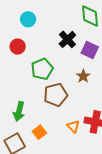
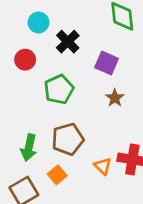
black cross: (67, 39) -> (68, 42), moved
purple square: (90, 50) -> (107, 63), moved
brown pentagon: (56, 95) -> (68, 139), moved

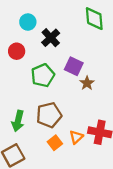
purple square: (107, 63) -> (74, 66), moved
orange triangle: (103, 166) -> (76, 137), turned 32
orange square: (57, 175) -> (55, 143), moved

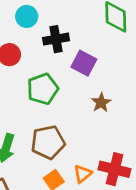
black cross: (51, 38) -> (56, 39), turned 30
purple square: (74, 66) -> (84, 63), moved

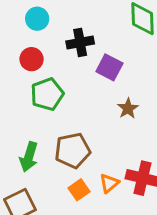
cyan circle: (27, 16) -> (37, 19), moved
green pentagon: (43, 89) -> (47, 94), moved

